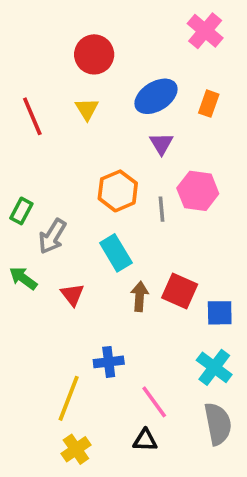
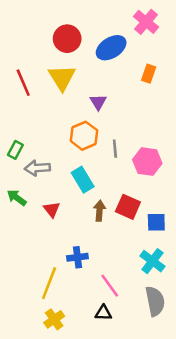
blue ellipse: (156, 96) -> (111, 48), moved
yellow triangle: (87, 109) -> (62, 77), size x1.6
purple triangle: (161, 144) -> (98, 102), moved
pink hexagon: (198, 191) -> (147, 162), moved
gray arrow: (52, 236) -> (37, 168), turned 55

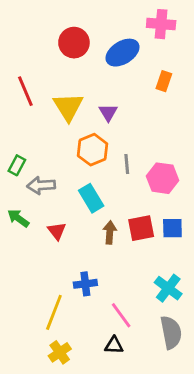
pink cross: (146, 22) -> (161, 24), turned -35
yellow triangle: (62, 77) -> (68, 107), moved
red square: (128, 207) -> (141, 228), turned -35
blue square: (156, 222) -> (172, 228), moved

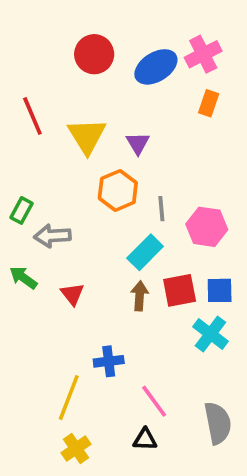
pink cross: (161, 24) -> (203, 54), moved, turned -32
cyan rectangle: (91, 198) -> (145, 252), moved, turned 76
cyan cross: (168, 288) -> (210, 334), moved

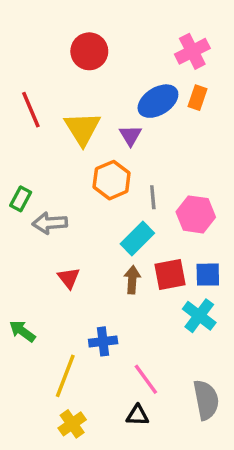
blue ellipse: (156, 67) -> (158, 101), moved
green arrow: (23, 278) -> (22, 331), moved

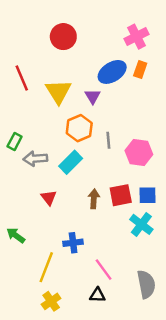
cyan rectangle: (137, 238) -> (71, 162), moved

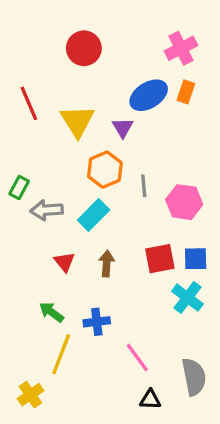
brown arrow: (94, 199) -> (107, 264), moved
green arrow: (16, 235) -> (52, 312), moved
black triangle: (97, 295) -> (150, 400), moved
yellow cross: (51, 301) -> (30, 395), moved

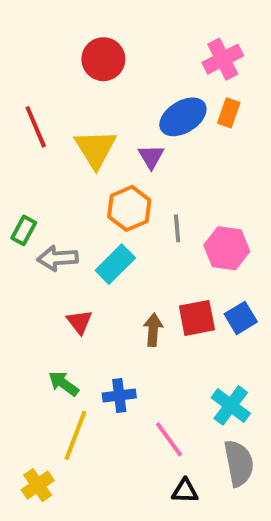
blue square: (196, 259) -> (241, 318), turned -30
brown arrow: (107, 264) -> (153, 330), moved
cyan cross: (187, 298) -> (231, 405), moved

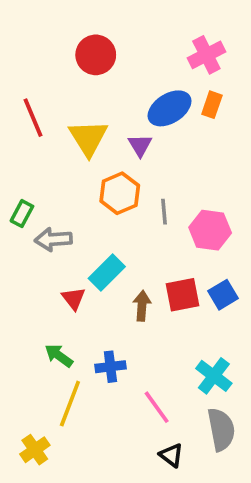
cyan rectangle: (115, 264) -> (107, 273), moved
black triangle: (185, 491) -> (171, 455), turned 35

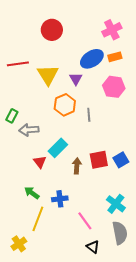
orange rectangle: (212, 105) -> (115, 57), turned 56
red line: (33, 118) -> (18, 64), turned -75
pink hexagon: (210, 230) -> (114, 87), moved

